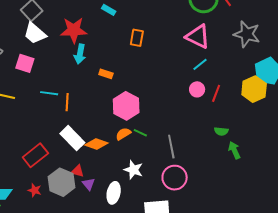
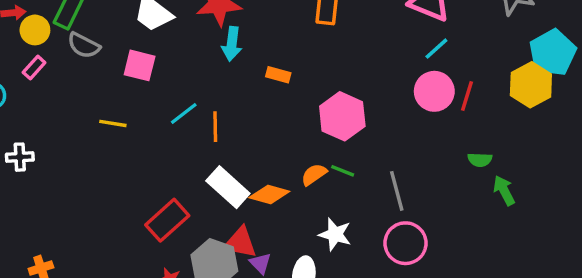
pink circle: (197, 89) -> (434, 91), size x1.5
cyan line: (49, 93) -> (184, 114), turned -42
pink hexagon: (126, 106) -> (342, 116), moved
red triangle: (77, 171) -> (240, 243), size x1.5

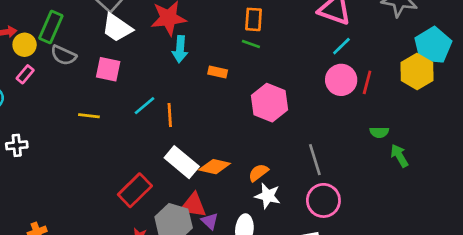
green line: (343, 171) -> (251, 44), moved
orange semicircle: (314, 174) -> (258, 173), moved

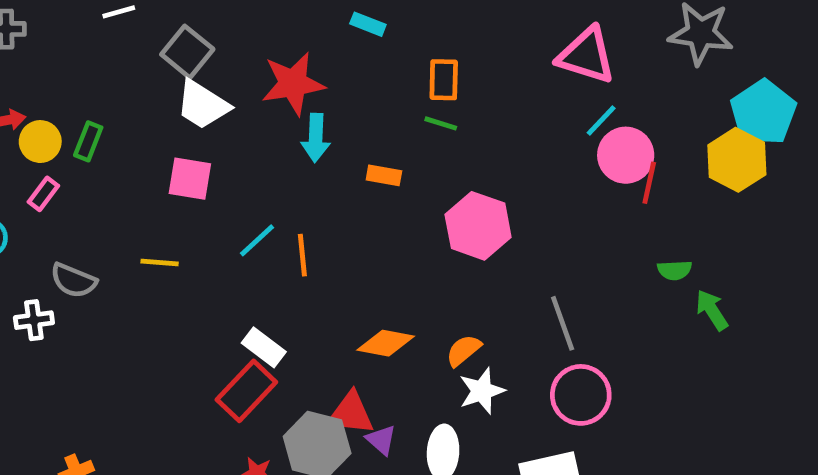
green rectangle: (51, 27) -> (88, 141), moved, size x0.7
gray semicircle: (63, 55) -> (73, 280), moved
pink circle: (341, 80) -> (626, 155), moved
white rectangle: (182, 162) -> (264, 347), moved, size x0.7
white star: (268, 196) -> (482, 391), turned -30

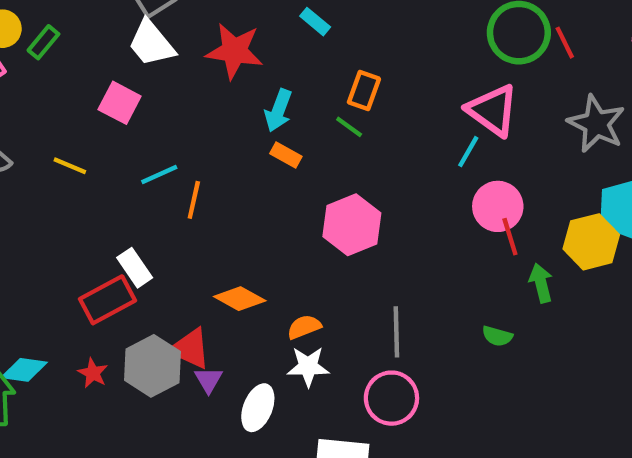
cyan line: (601, 121) -> (468, 152), moved, turned -32
cyan arrow: (316, 138) -> (278, 110), moved
red line: (649, 183) -> (510, 237), turned -48
green semicircle: (675, 270) -> (497, 336), moved
green arrow: (712, 310) -> (541, 283), moved

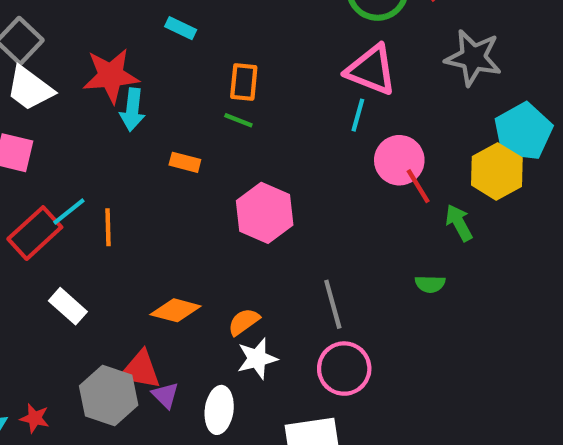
cyan arrow: (278, 110) -> (132, 110), moved
red rectangle: (108, 300) -> (35, 233), moved
red star: (93, 373) -> (35, 418), moved

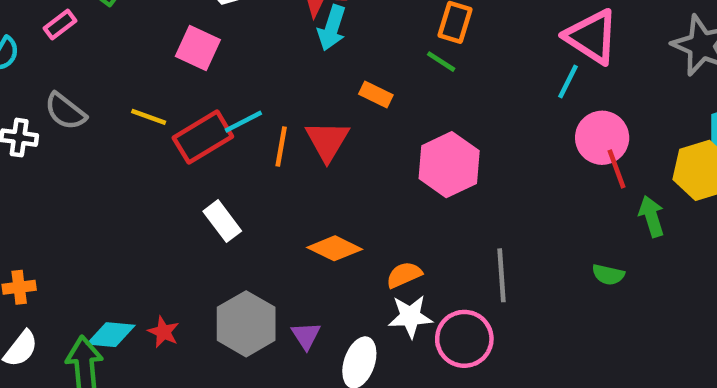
pink circle: (344, 369) -> (464, 339), moved
red triangle: (140, 370) -> (327, 141), moved, turned 39

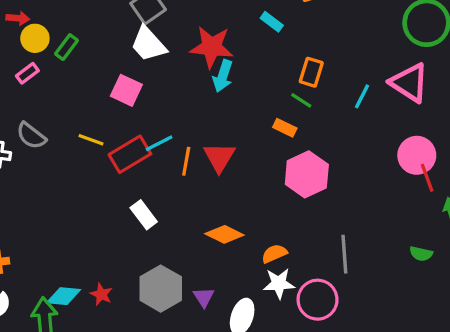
cyan line: (568, 81) -> (362, 96), moved
orange rectangle: (376, 95) -> (285, 128), moved

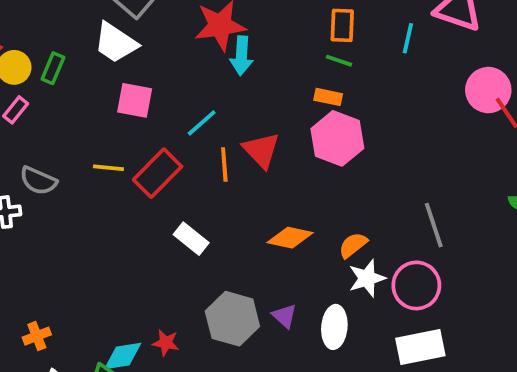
white trapezoid: (148, 44) -> (116, 43), moved
cyan line: (159, 143) -> (202, 123), moved
pink hexagon: (307, 174) -> (337, 138), moved

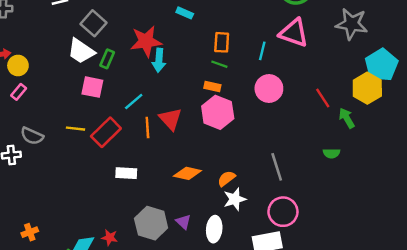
green rectangle: (53, 68) -> (107, 59), moved
pink circle: (488, 90) -> (269, 89), moved
white rectangle: (191, 239) -> (126, 173), turned -36
pink circle: (416, 285) -> (283, 212), moved

